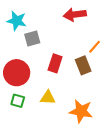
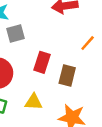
brown rectangle: (83, 65) -> (67, 76), moved, turned 36

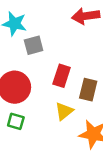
yellow triangle: (34, 102) -> (64, 111), moved, turned -42

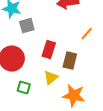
green square: (16, 121) -> (24, 88), moved

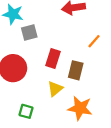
green square: (24, 88) -> (26, 111), moved

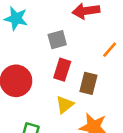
gray square: (29, 33) -> (57, 40), moved

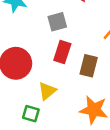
yellow triangle: (65, 105) -> (47, 91), moved

